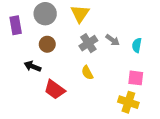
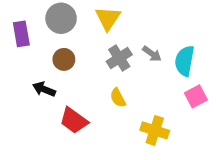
cyan semicircle: (137, 45) -> (185, 61), size x1.5
pink square: (136, 78) -> (196, 96), moved, turned -35
yellow cross: (128, 102) -> (155, 130), moved

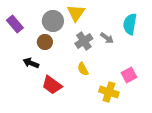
gray circle: (61, 18) -> (53, 21), moved
purple rectangle: (21, 34) -> (15, 24), turned -30
cyan semicircle: (185, 61) -> (130, 24), moved
pink square: (196, 96) -> (129, 75), moved

